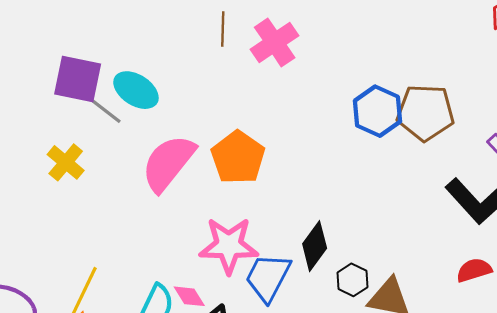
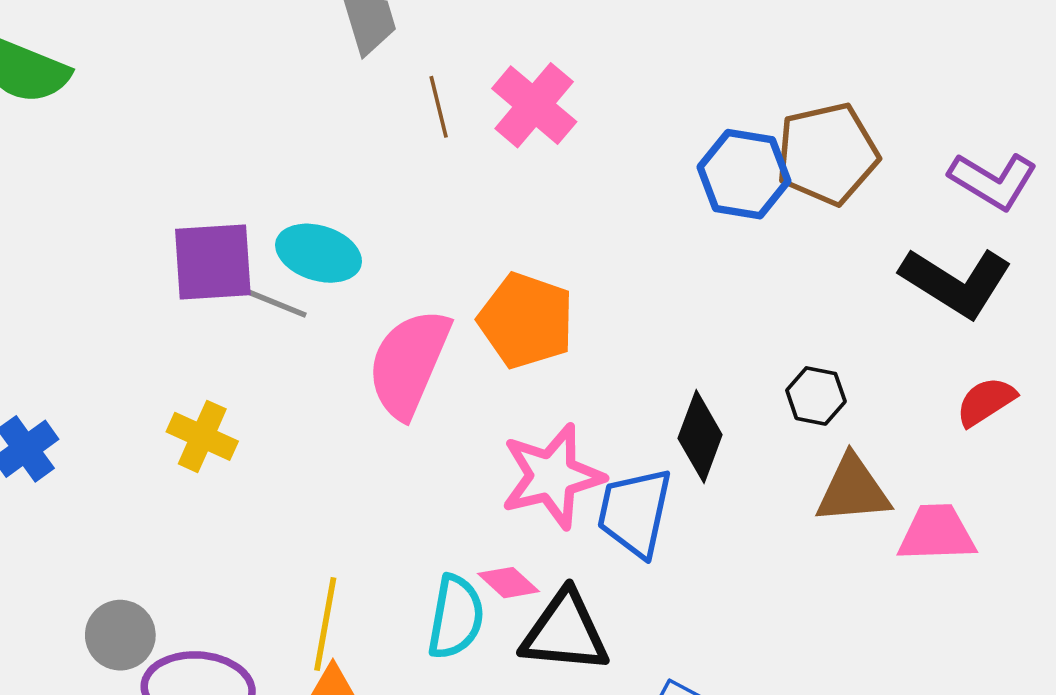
yellow cross: (66, 162) -> (202, 436), moved
black hexagon: (352, 280) -> (816, 396), moved

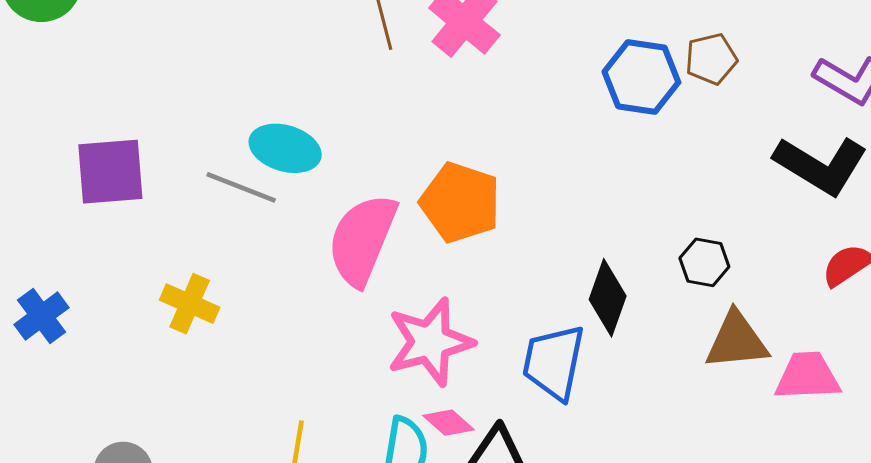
brown pentagon: (827, 154) -> (711, 59), size x0.6
purple square: (213, 262) -> (110, 172), moved
pink star: (552, 476) -> (430, 342), moved

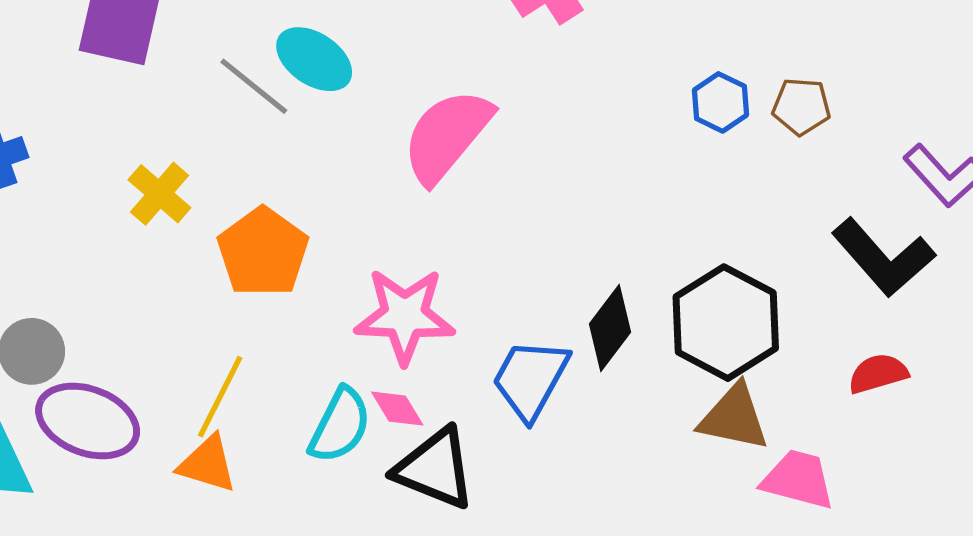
blue hexagon: (641, 77) -> (721, 102), size x0.7
orange pentagon: (460, 203) -> (263, 252), moved
pink semicircle: (362, 240) -> (447, 136), moved
black hexagon: (704, 262) -> (726, 323), size x2.0

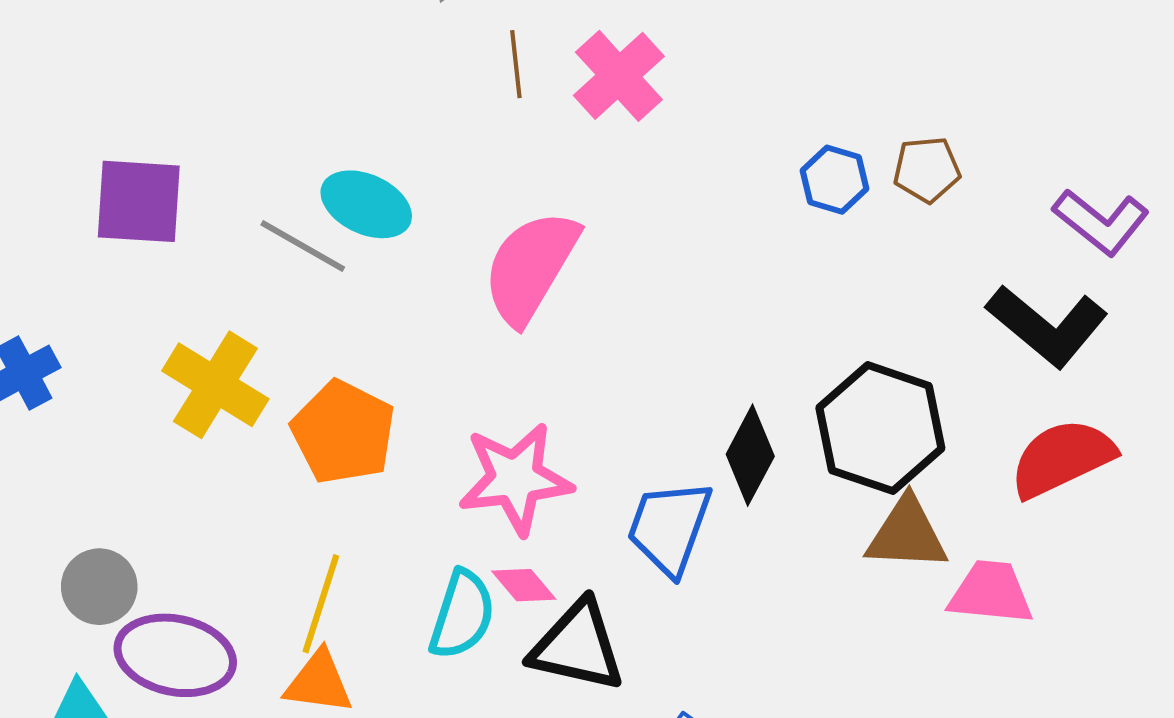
yellow cross: (159, 194) -> (215, 385), size x1.4
red semicircle: (878, 374) -> (1062, 458), size x1.6

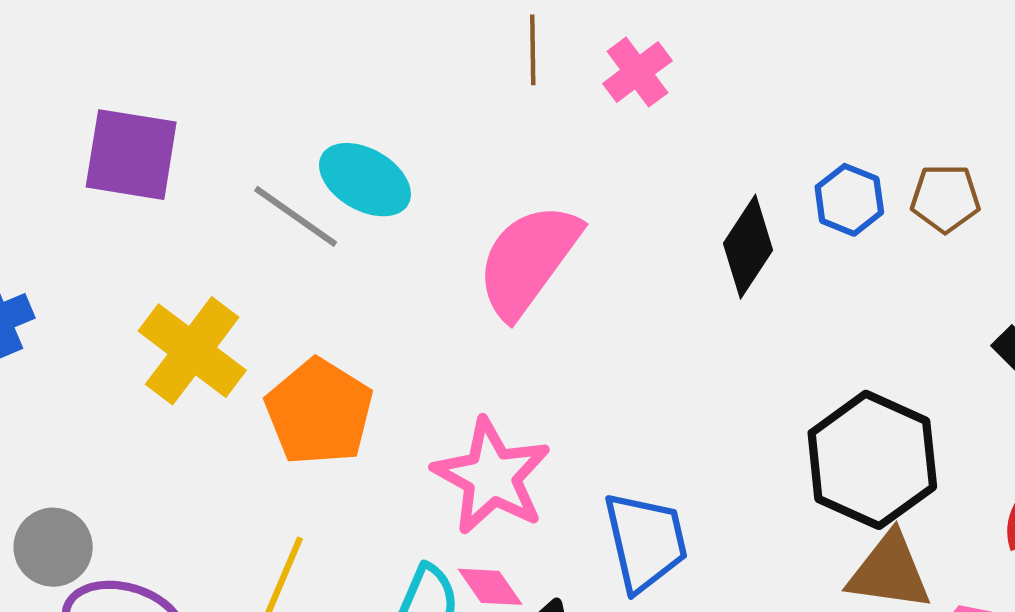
pink cross: (619, 76) -> (637, 72), size x0.7
black diamond: (750, 455) -> (748, 247), moved
pink star: (515, 479) -> (492, 476), turned 30
blue trapezoid: (669, 527) -> (646, 542), turned 142

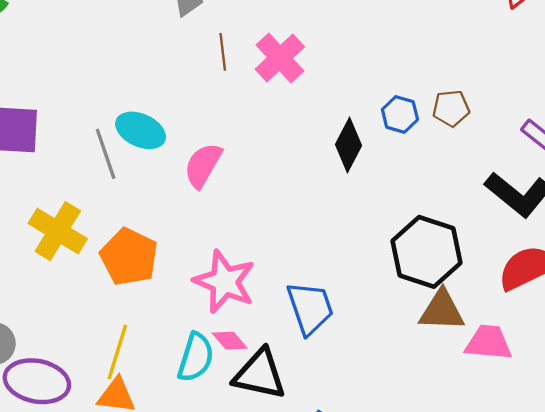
pink cross: (637, 72) -> (280, 58), size x1.4
gray line: (296, 216) -> (106, 154), turned 42
pink semicircle: (528, 260) -> (203, 165), moved, size x0.7

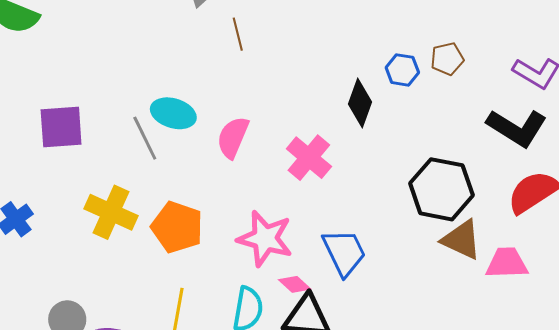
pink cross: (280, 58) -> (309, 158), moved
brown triangle: (442, 311) -> (462, 240), turned 30
pink diamond: (230, 341) -> (295, 284), moved

